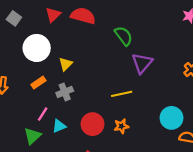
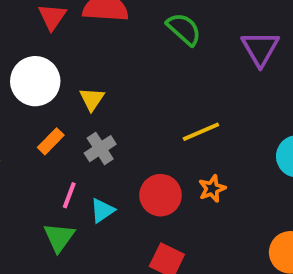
purple triangle: (142, 63) -> (260, 48), moved

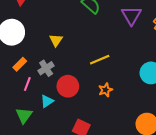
yellow triangle: (92, 99) -> (56, 40), moved
pink line: (69, 195) -> (27, 84), moved
red circle: (161, 195) -> (68, 86), moved

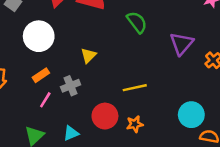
red circle: (68, 86) -> (105, 116), moved
cyan triangle: (47, 101) -> (71, 133), moved

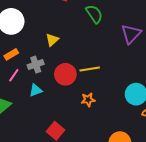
red circle: (105, 116) -> (65, 74), moved
cyan triangle: (71, 133) -> (36, 90), moved

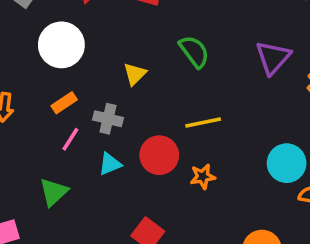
green semicircle: (94, 14) -> (194, 52), moved
gray cross: (36, 65) -> (108, 119), turned 35
red circle: (65, 74) -> (159, 155), moved

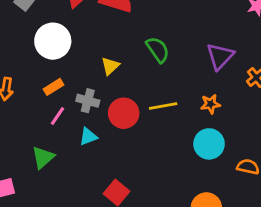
red circle: (159, 155) -> (124, 113), moved
cyan circle: (287, 163) -> (209, 144), moved
orange star: (203, 177) -> (210, 104), moved

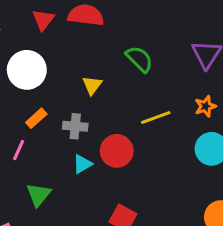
red circle: (124, 113) -> (117, 151), moved
pink line: (58, 116) -> (19, 150), moved

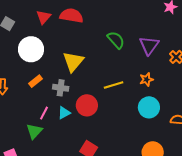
green semicircle: (139, 59) -> (116, 40), moved
yellow triangle: (92, 85) -> (73, 62), size x1.6
pink line: (19, 150) -> (44, 113), moved

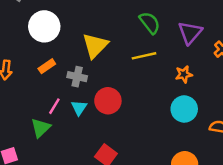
yellow line: (114, 85) -> (144, 56), moved
cyan triangle: (64, 113) -> (79, 108), turned -32

